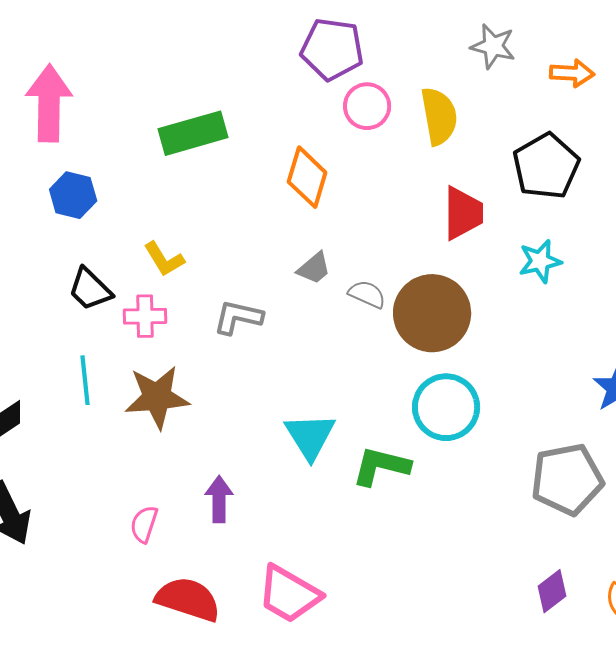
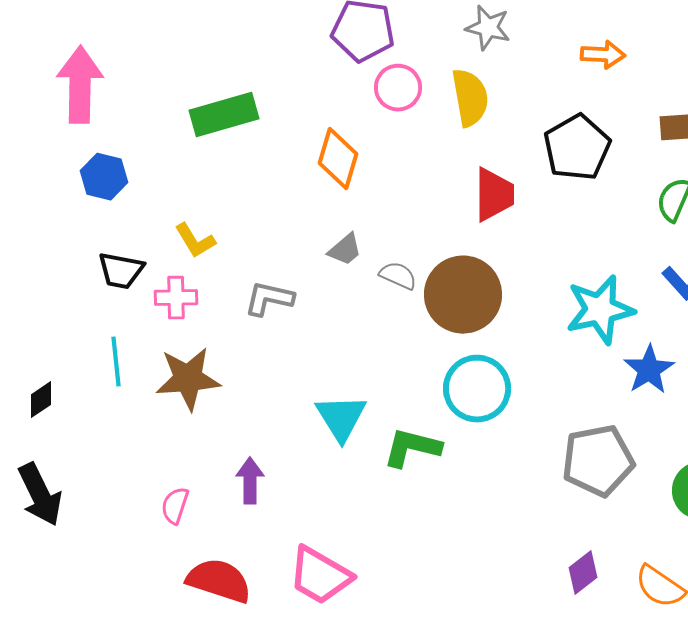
gray star: (493, 46) -> (488, 28), moved
cyan star: (540, 261) -> (600, 310), moved, size x1.6
black trapezoid: (90, 289) -> (121, 271), turned -33

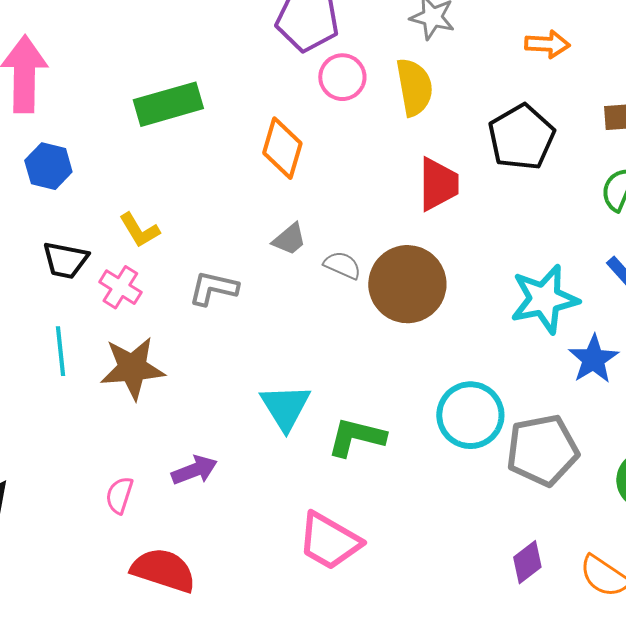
pink cross: (176, 298) -> (120, 287), turned 33
cyan circle: (477, 389) -> (470, 415), moved
purple arrow: (250, 481) -> (194, 470), turned 69
pink trapezoid: (320, 576) -> (329, 541), moved

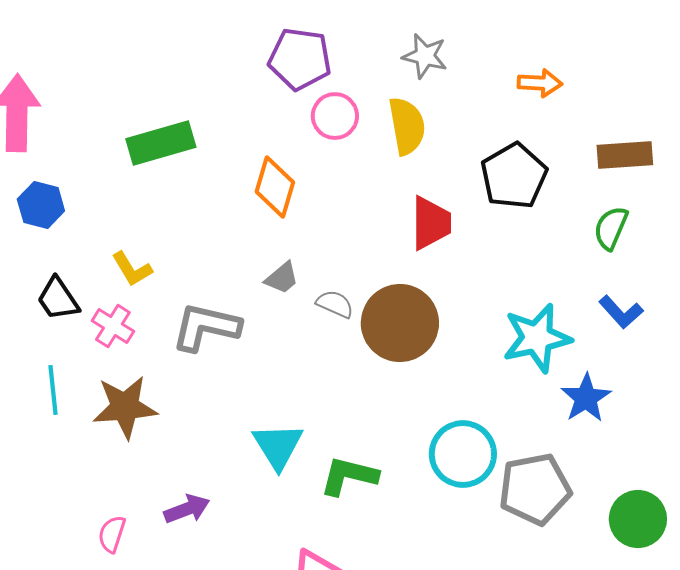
black trapezoid: (65, 260) -> (58, 299), turned 45
gray L-shape: (213, 288) -> (206, 327), size x1.4

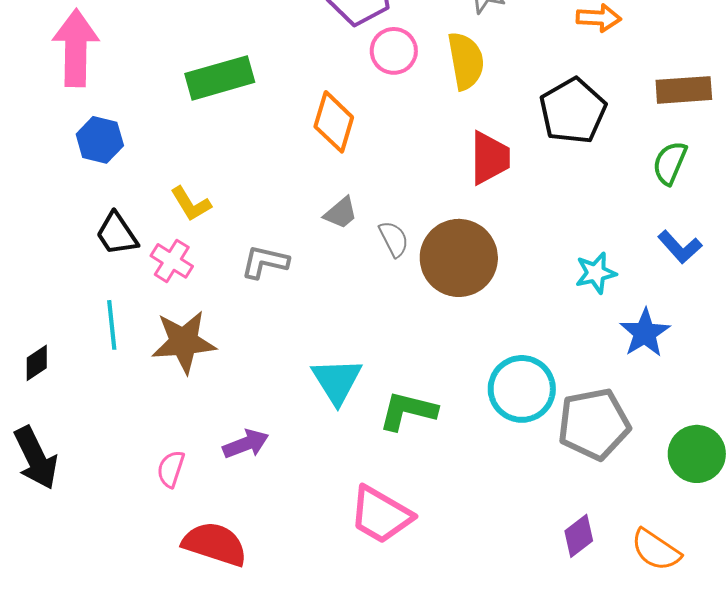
gray semicircle: (335, 304) -> (394, 239), turned 39
gray L-shape: (206, 327) -> (265, 262), size x0.7
cyan star: (537, 338) -> (596, 273), size x0.6

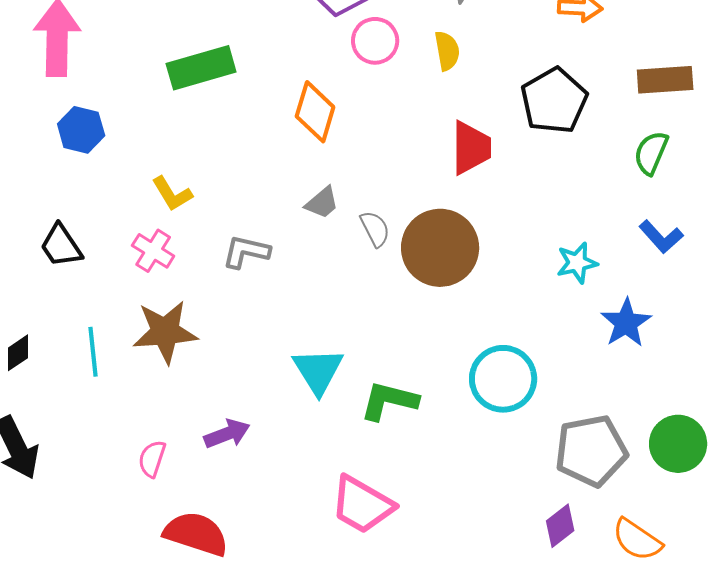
yellow semicircle: (466, 61) -> (447, 51), size x0.7
black trapezoid: (117, 234) -> (61, 246), moved
cyan line: (112, 325) -> (93, 352), moved
gray pentagon: (594, 424) -> (591, 451), moved

